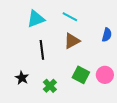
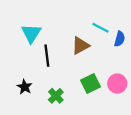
cyan line: (70, 17) -> (101, 28), moved
cyan triangle: (36, 19) -> (31, 33), moved, turned -36
green square: (81, 75) -> (90, 84), turned 36

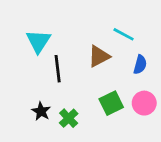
blue semicircle: (120, 39) -> (140, 65), moved
black star: (25, 87) -> (41, 111), moved

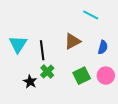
cyan line: (124, 34) -> (91, 15), moved
cyan triangle: (38, 41) -> (18, 44), moved
green cross: (69, 118) -> (47, 72), moved

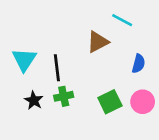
brown triangle: (72, 41) -> (98, 42), moved
green cross: (47, 72) -> (64, 96), turned 32
black star: (30, 82) -> (34, 100), moved

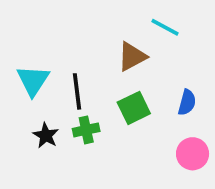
blue semicircle: (139, 64) -> (187, 102), moved
green square: (110, 102) -> (134, 108), moved
pink circle: (143, 102) -> (193, 154), moved

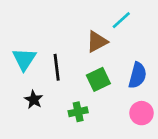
cyan line: (165, 27) -> (121, 20), turned -70
blue semicircle: (187, 102) -> (137, 75), size x1.4
green cross: (86, 130) -> (78, 112), moved

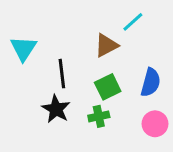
cyan triangle: (24, 59) -> (23, 48), moved
black star: (34, 100) -> (56, 109), moved, size x1.4
green cross: (78, 112) -> (99, 116), moved

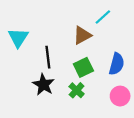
green cross: (99, 116) -> (77, 90), turned -35

